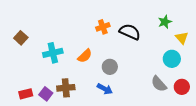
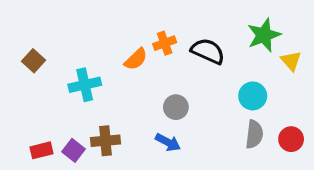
green star: (165, 22) -> (264, 35), size x1.5
orange semicircle: (85, 56) -> (136, 59), moved
cyan circle: (172, 59) -> (253, 96), moved
gray semicircle: (159, 84) -> (254, 134), turned -132

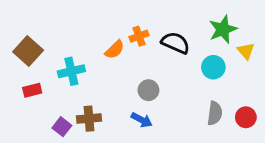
brown square: (33, 61) -> (28, 51), size x1.5
cyan circle: (253, 96) -> (213, 67), moved
red rectangle: (41, 150) -> (32, 90), moved

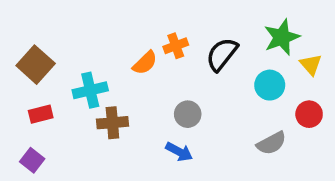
black semicircle: (176, 43) -> (222, 54), turned -76
gray semicircle: (215, 113) -> (271, 143), turned 55
red circle: (246, 117) -> (309, 114), moved
brown cross: (89, 119) -> (112, 123), moved
purple square: (62, 127) -> (32, 160), moved

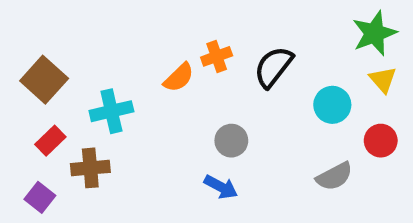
green star: (282, 37) -> (374, 33), moved
red rectangle: (41, 114) -> (50, 141), turned -30
brown cross: (112, 123) -> (90, 168), moved

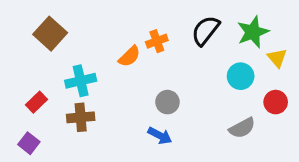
green star: (374, 33) -> (253, 32), moved
black semicircle: (273, 67) -> (206, 30), moved
brown square: (44, 80) -> (50, 34), moved
brown cross: (90, 168) -> (81, 117), moved

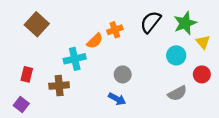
cyan cross: (81, 81) -> (75, 59), moved
red rectangle: (36, 102) -> (27, 74), turned -32

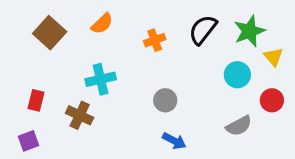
orange semicircle: (95, 41) -> (102, 24), moved
brown cross: (59, 86) -> (80, 115), turned 30
blue arrow: (117, 99) -> (174, 141), moved
purple square: (21, 105) -> (28, 141), turned 32

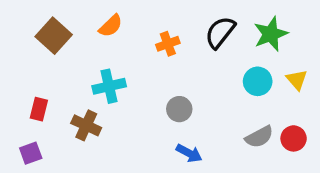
yellow triangle: (273, 57) -> (297, 80), moved
red circle: (272, 100) -> (294, 138), moved

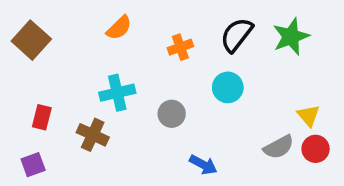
brown square: (54, 36) -> (31, 40), moved
yellow triangle: (297, 80) -> (309, 116), moved
cyan circle: (258, 81) -> (228, 87), moved
gray circle: (179, 109) -> (172, 114), moved

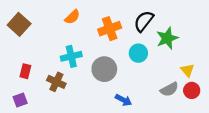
green star: (291, 37) -> (167, 38), moved
orange cross: (180, 47) -> (110, 29), size x1.5
gray circle: (172, 114) -> (104, 69), size x1.5

